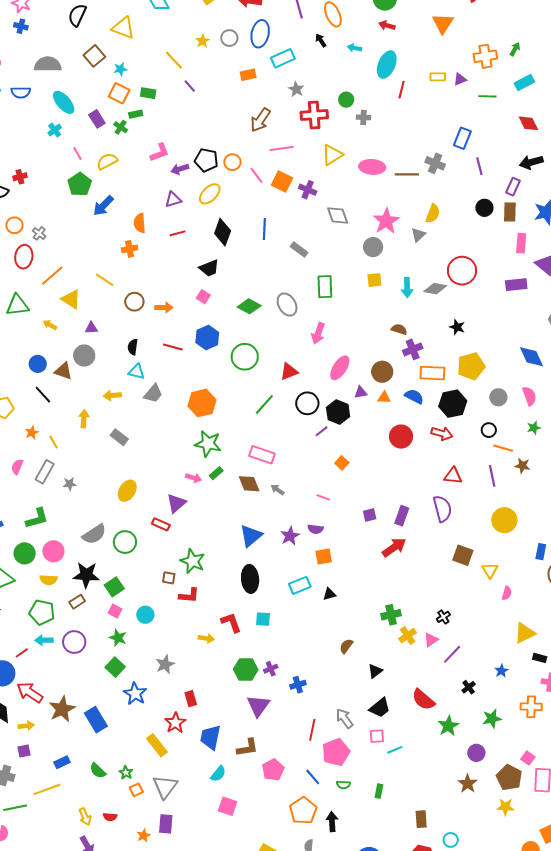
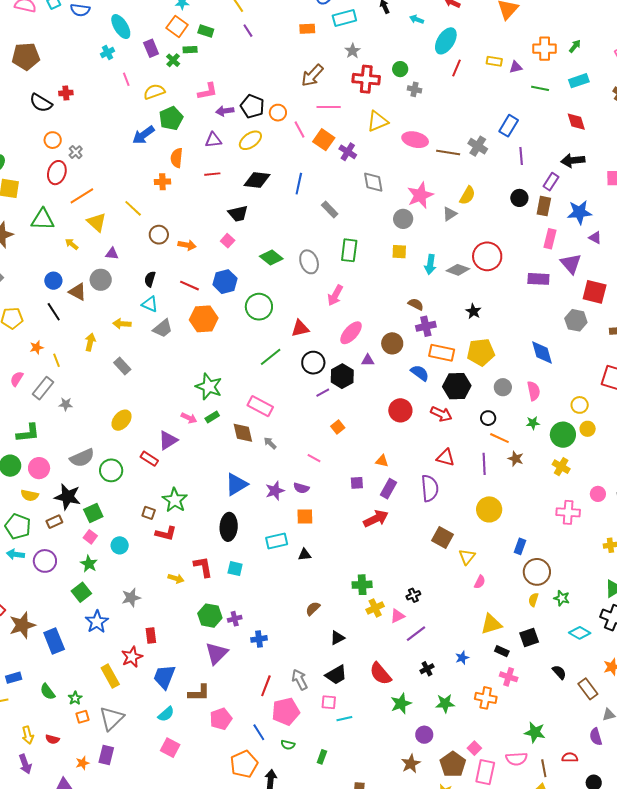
green pentagon: (80, 184) -> (171, 118), moved
black diamond: (223, 232) -> (257, 180), turned 68
orange triangle: (384, 398) -> (382, 461), moved
orange hexagon: (202, 403) -> (204, 319), moved

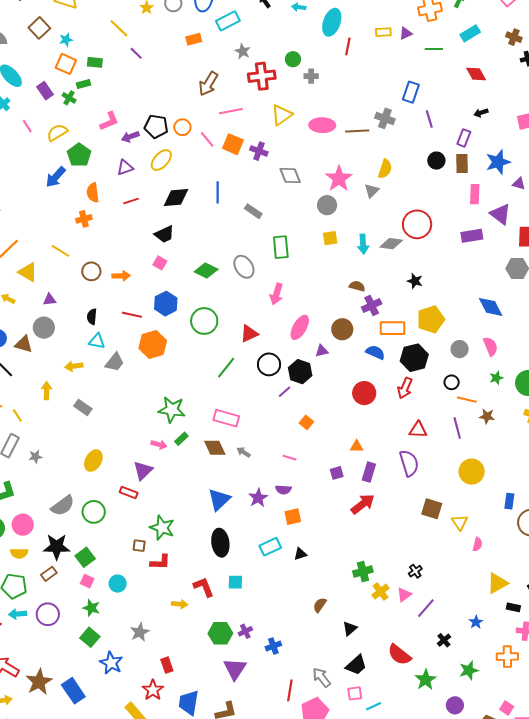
black arrow: (573, 160) -> (481, 113), size x0.6
red arrow: (441, 414) -> (405, 388), turned 100

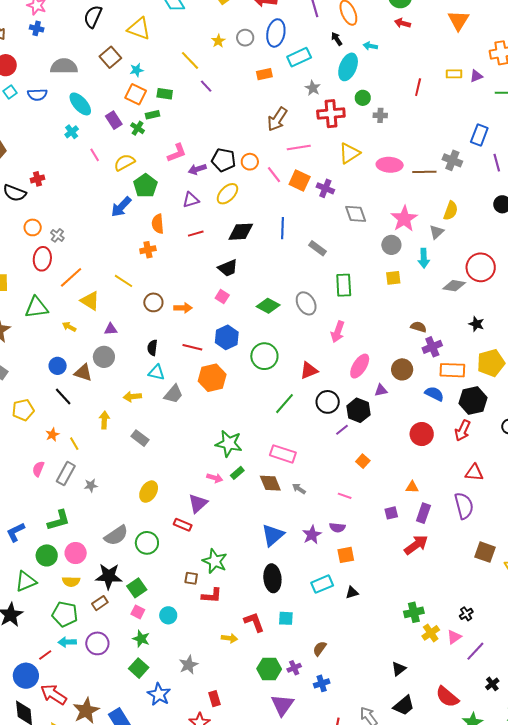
cyan ellipse: (332, 22) -> (348, 67), moved
cyan arrow: (363, 244) -> (424, 258), moved
brown semicircle: (320, 605) -> (320, 649), moved

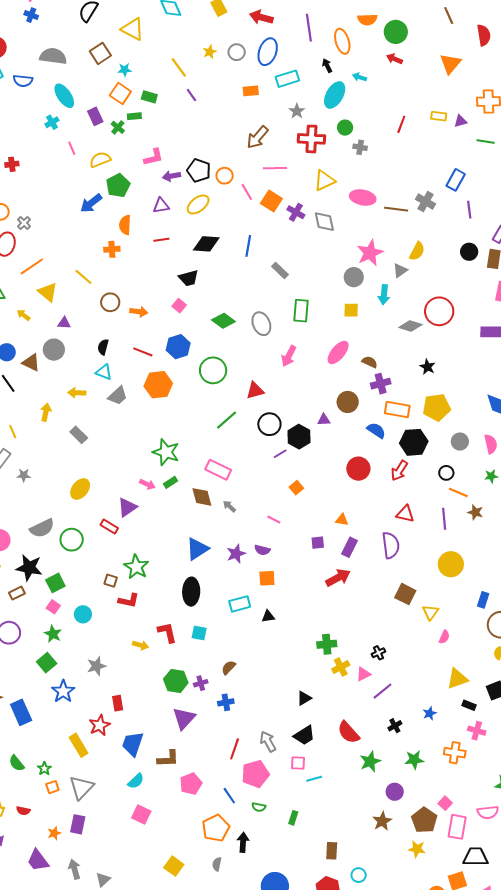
gray diamond: (356, 214) -> (324, 222), moved
pink ellipse: (360, 366) -> (338, 352), moved

